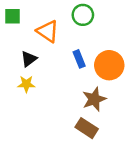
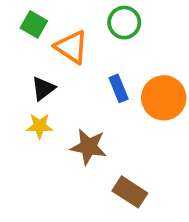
green square: (12, 16) -> (34, 24), moved, turned 30
brown star: (94, 99) -> (88, 147), moved, turned 30

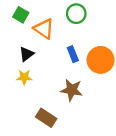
brown star: (88, 147) -> (72, 90), moved
brown rectangle: (130, 192) -> (46, 118), moved

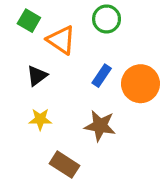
blue rectangle: (73, 54) -> (102, 76), turned 56
yellow star: (24, 77) -> (40, 119), moved

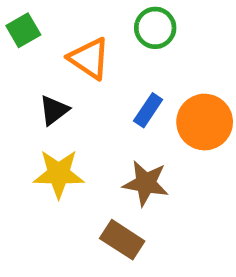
green square: (29, 21) -> (23, 30), moved, turned 30
yellow star: (40, 119) -> (59, 174), size x1.5
brown rectangle: (64, 165) -> (122, 240), moved

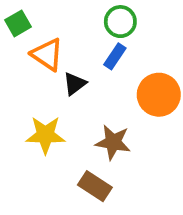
orange triangle: (89, 58) -> (47, 54), moved
black triangle: (54, 110) -> (75, 84), moved
blue rectangle: (148, 110) -> (115, 56), moved

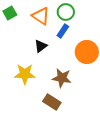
orange triangle: (47, 54) -> (41, 16), moved

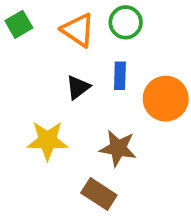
blue rectangle: (63, 31) -> (120, 76), moved, turned -32

